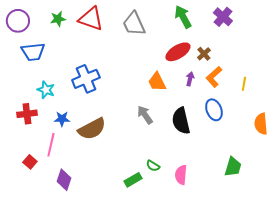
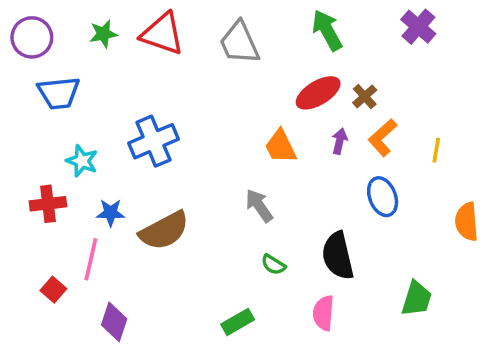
purple cross: (223, 17) -> (418, 27), moved
black semicircle: (181, 121) -> (338, 256), moved
green semicircle: (153, 166) -> (273, 265), moved

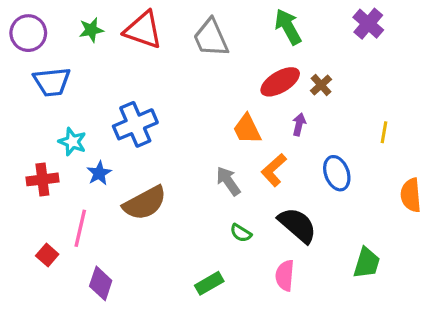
orange L-shape: (383, 138) -> (274, 170), moved
blue star: (111, 213) -> (99, 173), moved, turned -30
black semicircle: (338, 256) -> (297, 225), turned 144

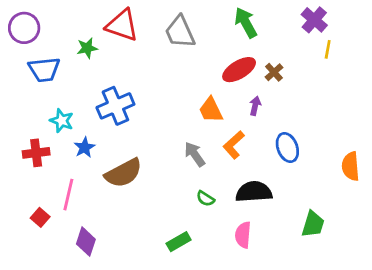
green star: (91, 30) -> (87, 48), moved
yellow line: (384, 132) -> (328, 49), moved
black semicircle: (297, 225) -> (254, 192), turned -45

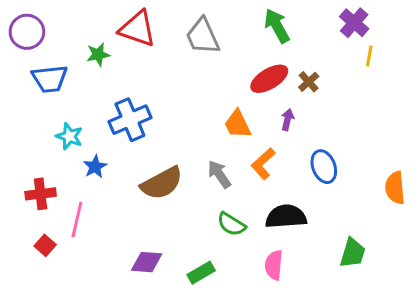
red cross: (36, 153) -> (41, 194), moved
brown semicircle: (123, 173) -> (162, 183), moved
green semicircle: (205, 199) -> (231, 224), size x1.4
purple diamond: (86, 242) -> (147, 262), moved, turned 76

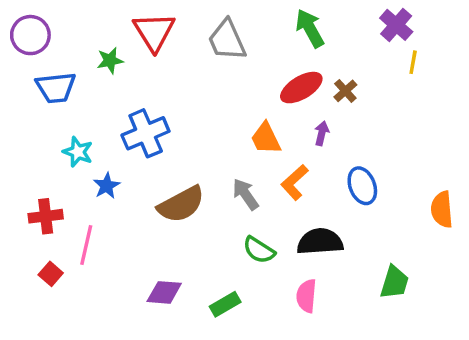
red triangle: (138, 29) -> (154, 32), turned 39

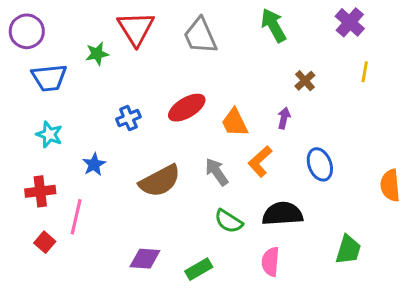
yellow line: (413, 62) -> (365, 72), moved
red ellipse: (301, 88) -> (187, 108), moved
blue cross: (146, 133) -> (128, 118), size x0.6
cyan star: (78, 152) -> (49, 135), moved

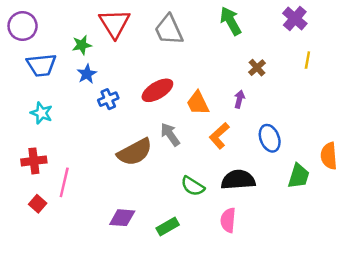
blue star: (94, 164) -> (87, 74), moved
gray arrow: (217, 172) -> (170, 134), moved
green trapezoid: (348, 250) -> (299, 176), moved

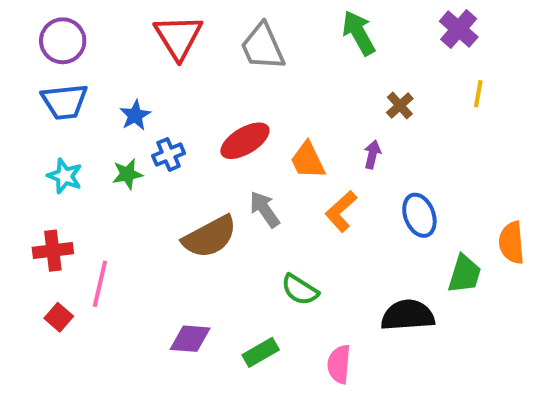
purple circle: (23, 26) -> (63, 41), moved
green star: (82, 45) -> (127, 174), moved
black semicircle: (238, 180) -> (408, 315), moved
pink semicircle: (228, 220) -> (339, 364), moved

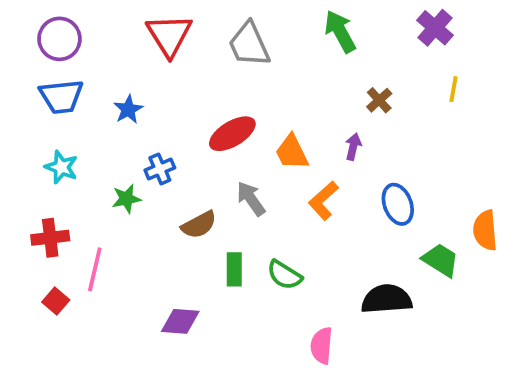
blue cross: (169, 154) -> (160, 169), moved
green star: (127, 174) -> (126, 199), moved
brown semicircle: (210, 237) -> (199, 225), size x0.7
green trapezoid: (465, 274) -> (441, 260), turned -75
green rectangle: (261, 352) -> (234, 269), moved, turned -60

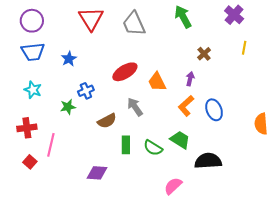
orange L-shape: (323, 201) -> (186, 106), moved
green trapezoid: (441, 260) -> (180, 140), moved
pink semicircle: (322, 346) -> (173, 186), turned 42

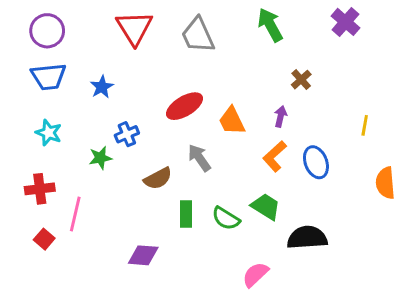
yellow line: (244, 48) -> (365, 125), moved

